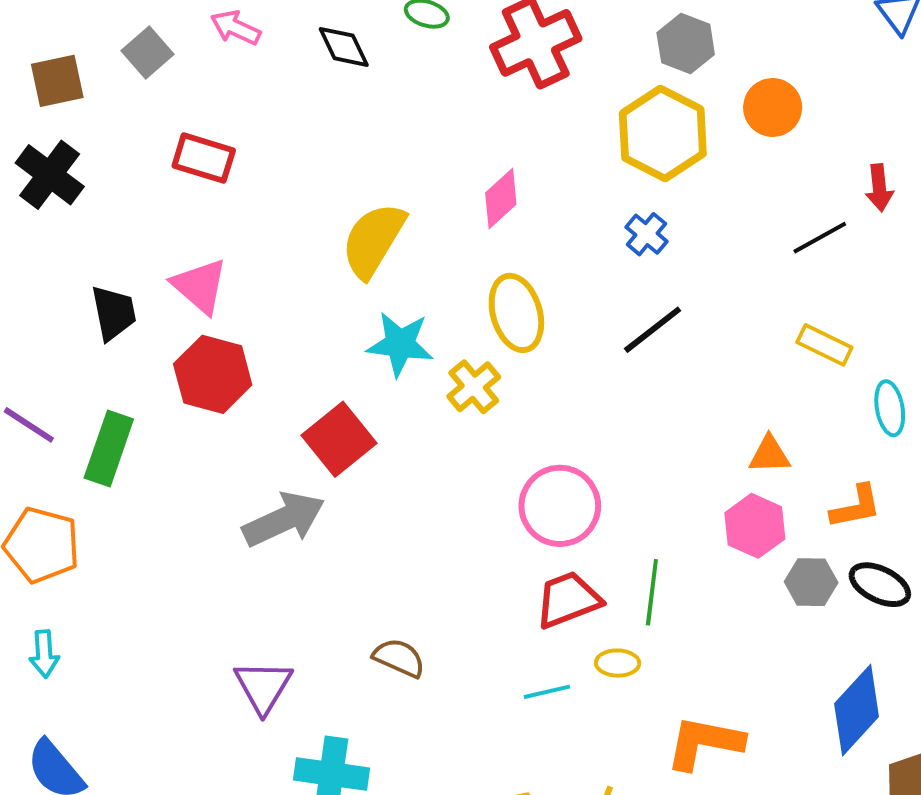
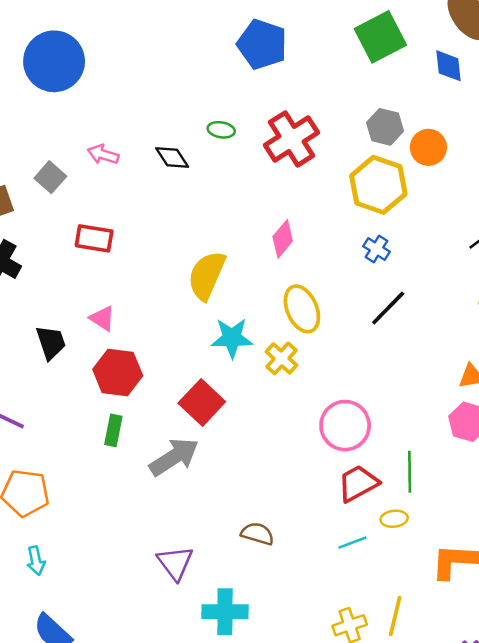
orange circle: (773, 107) -> (428, 147), moved
pink triangle: (200, 286) -> (102, 318), size x0.7
green rectangle: (109, 449) -> (113, 430), moved, size x0.7

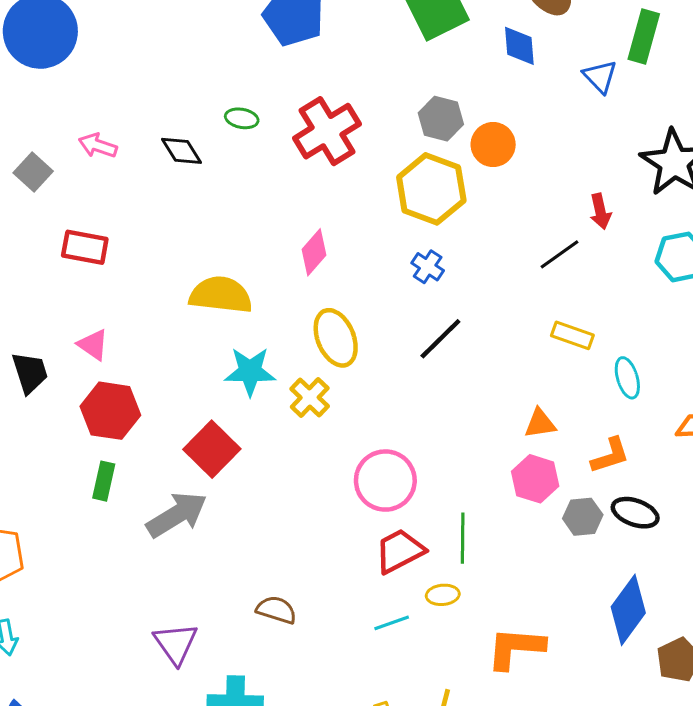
yellow semicircle: (207, 275) -> (221, 295), turned 72

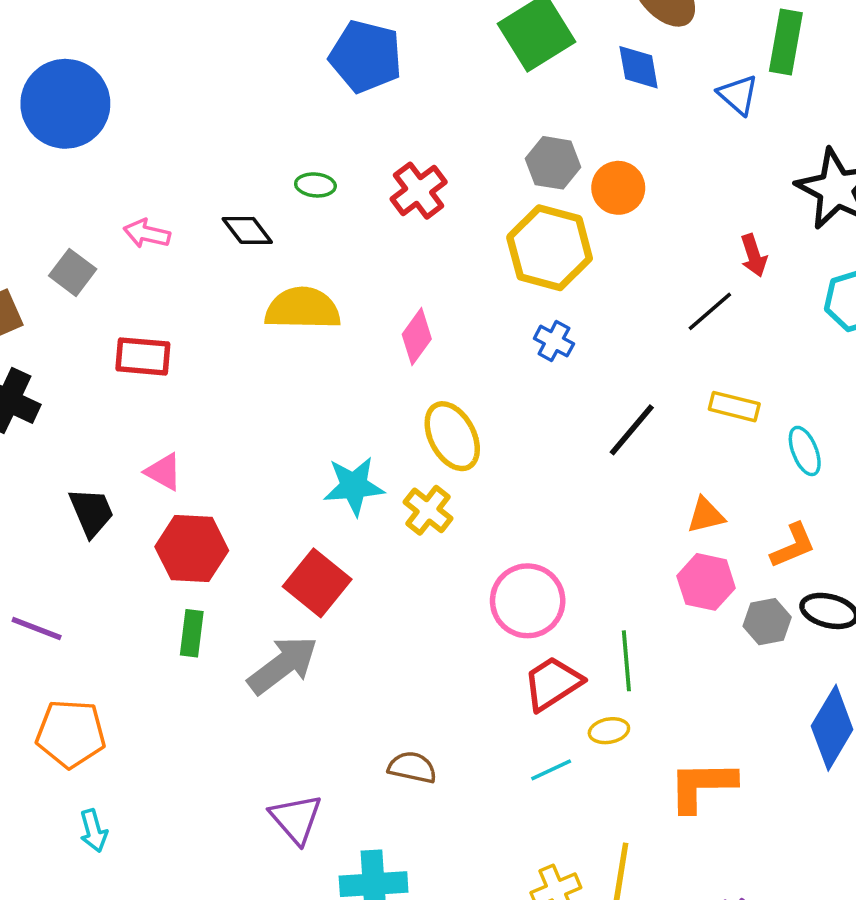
red cross: (327, 131) -> (419, 191), size x0.7
yellow semicircle: (221, 295) -> (303, 309), moved
black line: (440, 339) -> (632, 430), moved

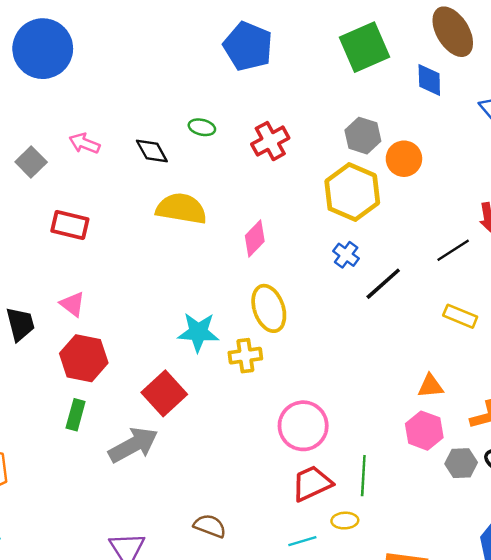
black line: (632, 430) -> (383, 284), moved
yellow cross: (428, 510) -> (245, 356), turned 36

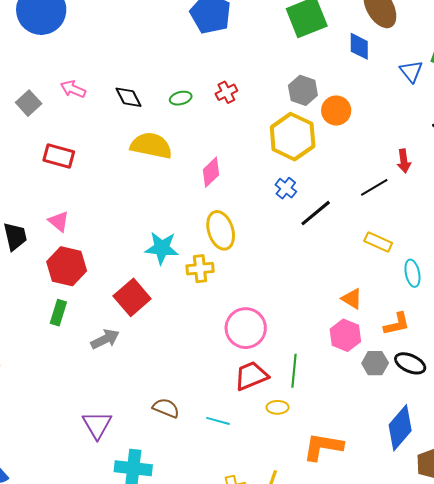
green ellipse: (202, 127) -> (181, 98), moved, turned -30
red cross: (270, 141) -> (226, 92), size x0.7
orange triangle: (431, 386) -> (352, 299), turned 35
gray arrow: (133, 445) -> (105, 339), size x0.7
cyan line: (302, 541) -> (218, 421), moved, turned 30

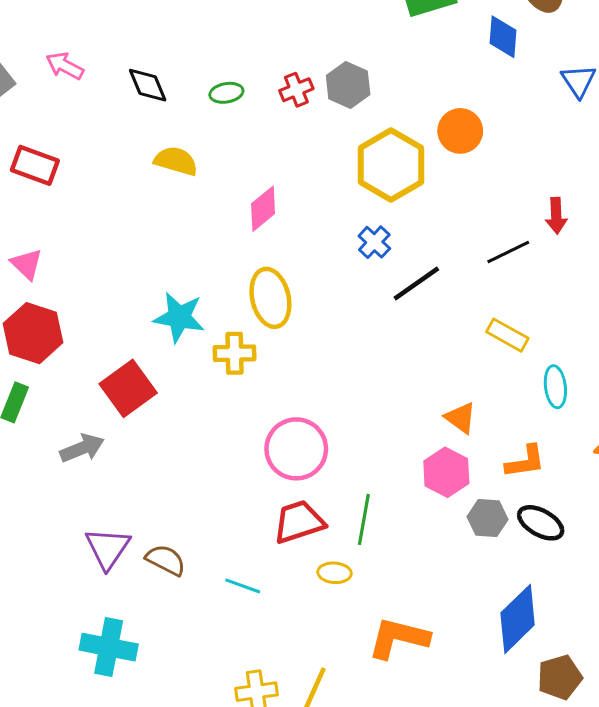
gray hexagon: (303, 90) -> (348, 85), moved
yellow semicircle: (151, 146) -> (176, 161), size x0.7
purple triangle: (97, 425) -> (108, 548), moved

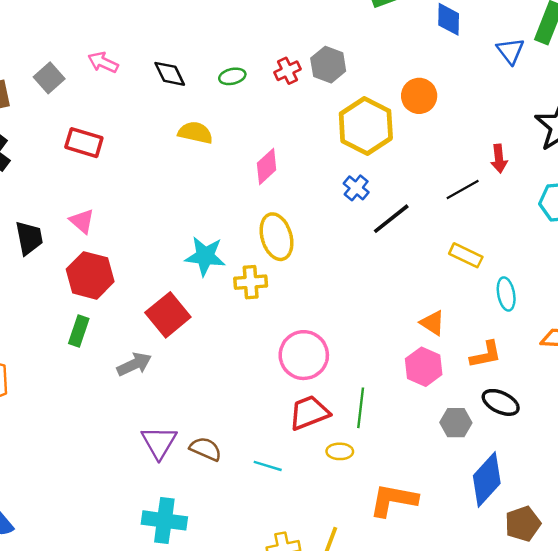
gray hexagon: (488, 518) -> (456, 423), moved

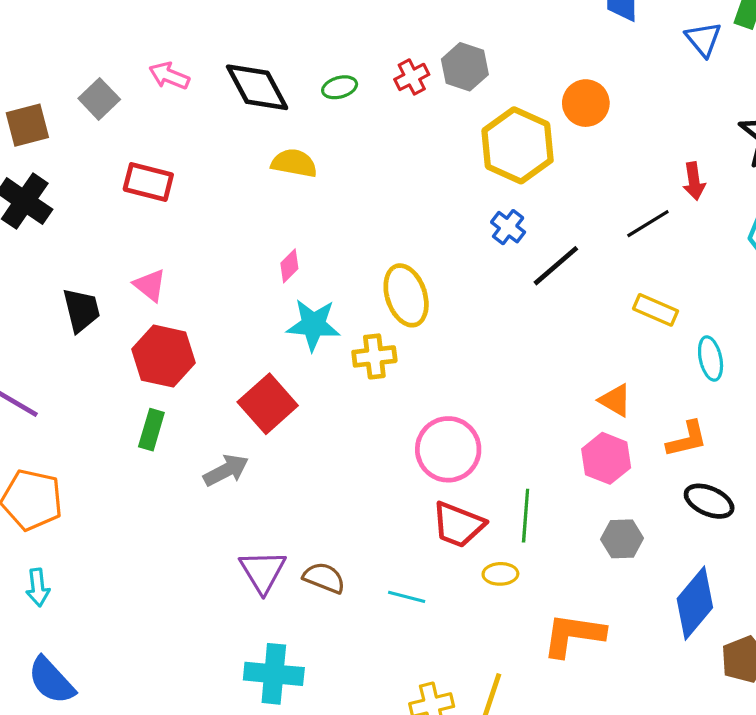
black diamond: (170, 74) -> (257, 87), size x1.5
pink diamond: (267, 166) -> (289, 266), moved, size x0.7
red trapezoid: (309, 413) -> (458, 525), turned -135
gray hexagon: (456, 423) -> (622, 539), moved

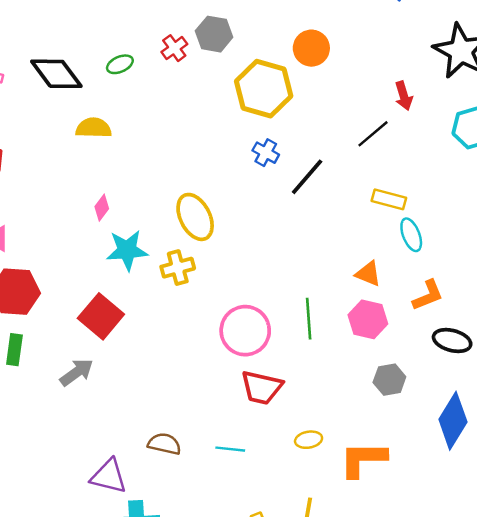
cyan ellipse: (711, 358) -> (411, 235), moved
green line: (526, 516) -> (309, 319), moved
purple triangle: (263, 571) -> (109, 476), moved, turned -36
yellow ellipse: (500, 574) -> (309, 440), moved

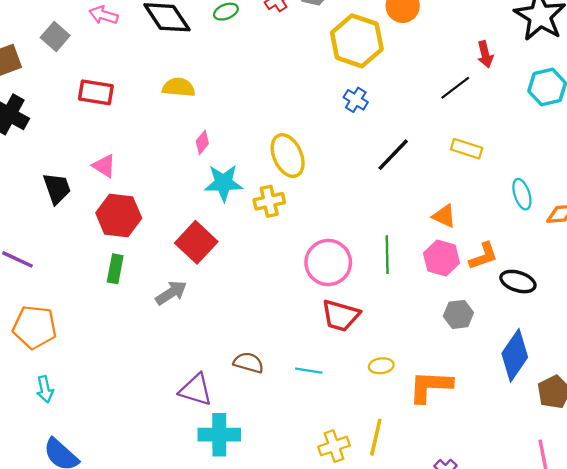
yellow semicircle: (94, 128) -> (179, 87), moved
black line: (307, 177) -> (393, 155), moved
cyan ellipse: (411, 235) -> (522, 194), moved
orange L-shape: (428, 295) -> (483, 256), moved

